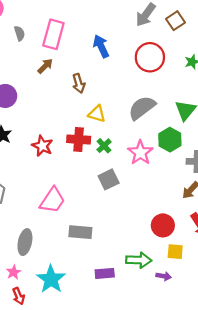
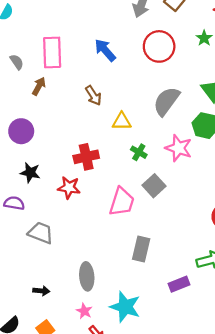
brown arrow: (45, 66) -> (39, 86), moved
red cross: (79, 139) -> (86, 157), moved
red star: (42, 146) -> (69, 188), moved
pink trapezoid: (52, 200) -> (122, 202), moved
gray rectangle: (80, 232) -> (141, 249), turned -65

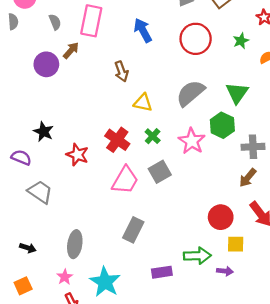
purple circle: (21, 131) -> (46, 64), moved
red cross: (86, 157) -> (117, 140), moved, turned 35

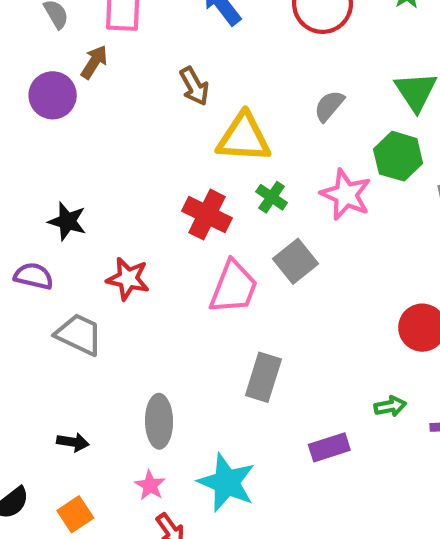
gray semicircle: (190, 93) -> (329, 106), size x0.6
yellow triangle: (143, 103) -> (244, 138), size x1.5
red star: (77, 155) -> (128, 279), moved
green arrow: (197, 256) -> (390, 406), size x0.6

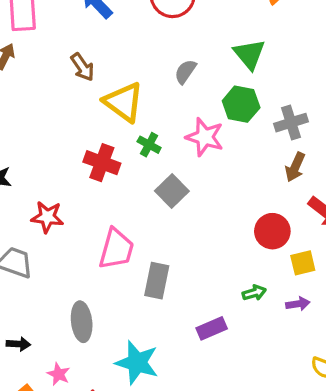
yellow triangle: (244, 138) -> (124, 102), turned 39
pink trapezoid: (234, 287) -> (116, 249), moved
pink star: (150, 485) -> (59, 374), moved

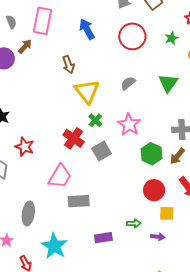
green hexagon: (241, 104) -> (151, 154), moved
red cross: (102, 163) -> (74, 138), moved
gray rectangle: (157, 281) -> (79, 201), turned 60

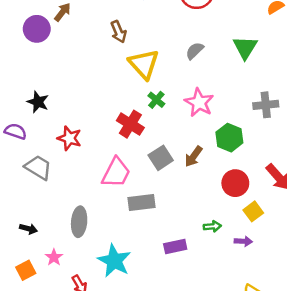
gray square: (101, 151) -> (161, 158), moved
brown arrow: (177, 156) -> (193, 156), moved
yellow square: (167, 213) -> (253, 211), turned -35

